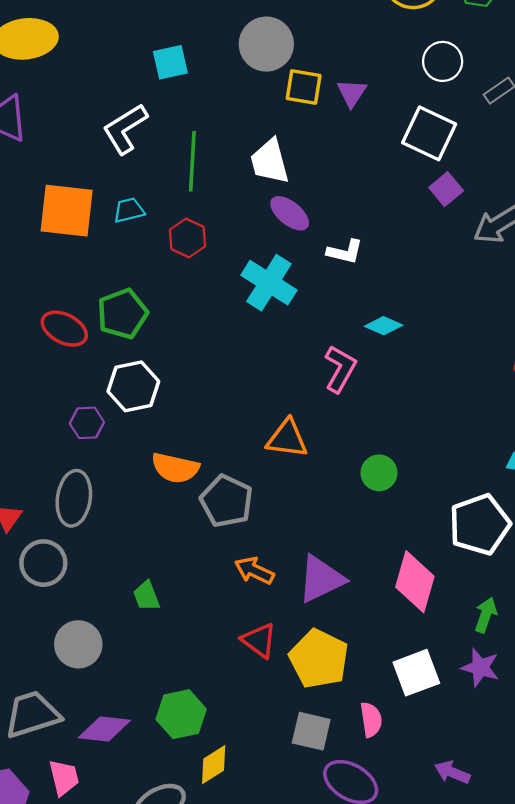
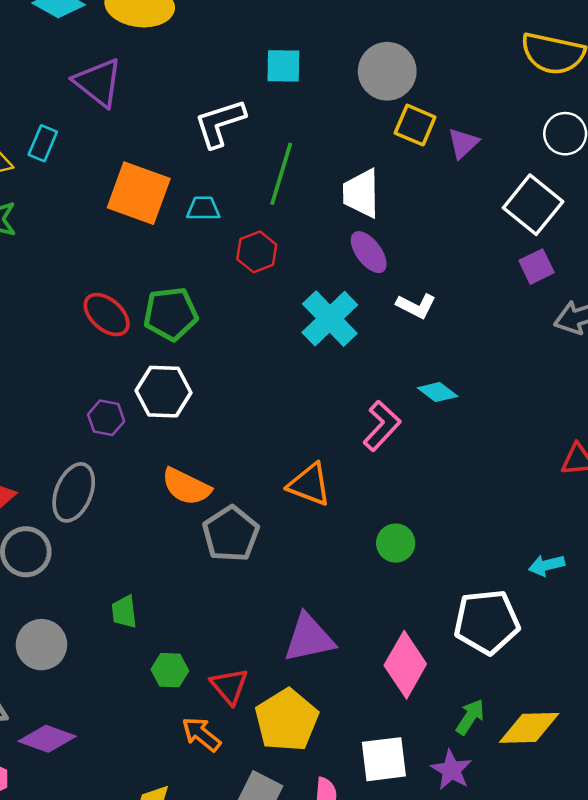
orange arrow: (254, 571) -> (201, 734), moved
green hexagon: (181, 714) -> (170, 670), moved, size x0.7

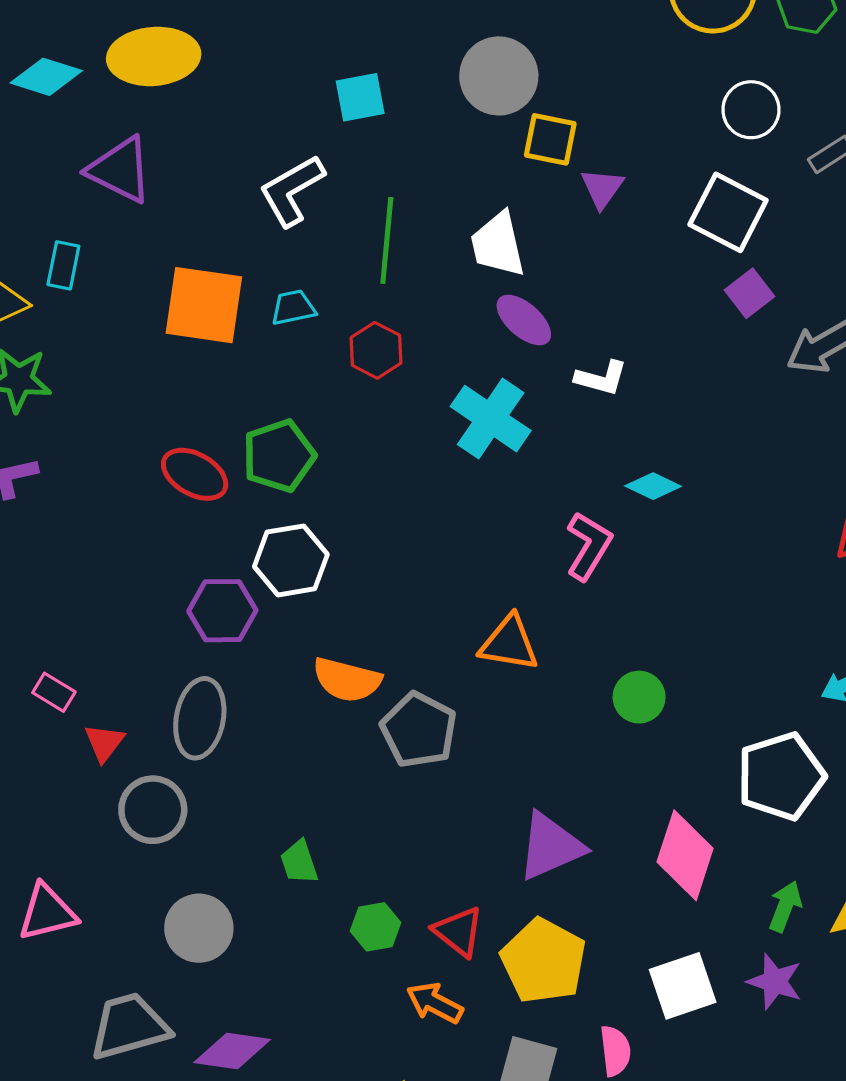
purple triangle: (463, 143) -> (602, 188), moved
purple hexagon: (106, 418) -> (222, 611), size x1.4

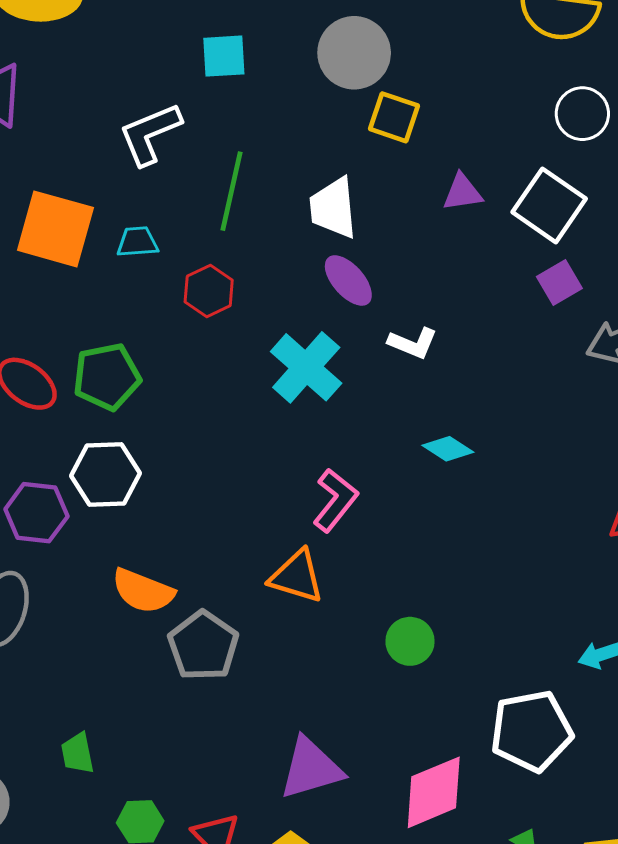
purple triangle: (602, 188) -> (463, 192), moved, turned 39
pink L-shape: (589, 546) -> (335, 500), moved
pink diamond: (685, 855) -> (434, 792), turned 42

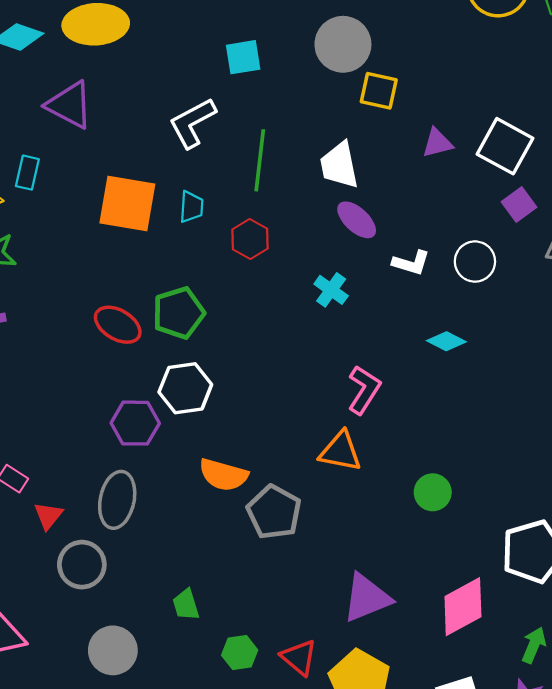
white circle: (582, 114) -> (475, 262), moved
cyan trapezoid: (137, 242) -> (191, 207), turned 104
cyan cross: (306, 367) -> (331, 290), size x0.6

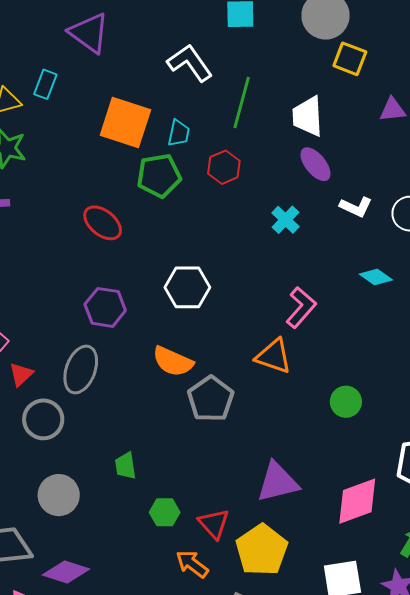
white L-shape: (192, 123) -> (190, 63), turned 75
green pentagon: (179, 313) -> (159, 176), moved
white hexagon: (185, 388) -> (187, 287), moved

